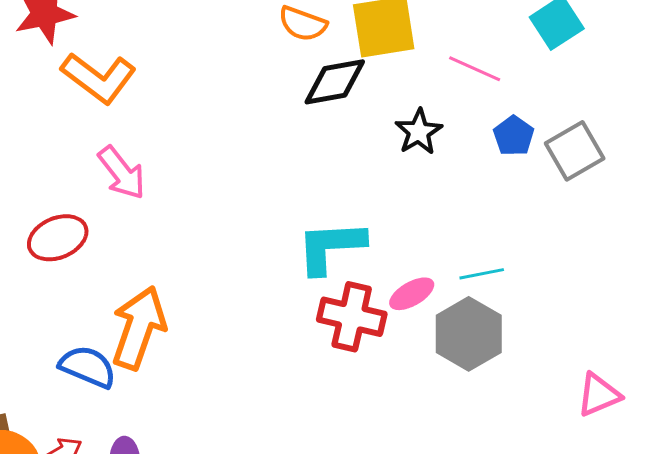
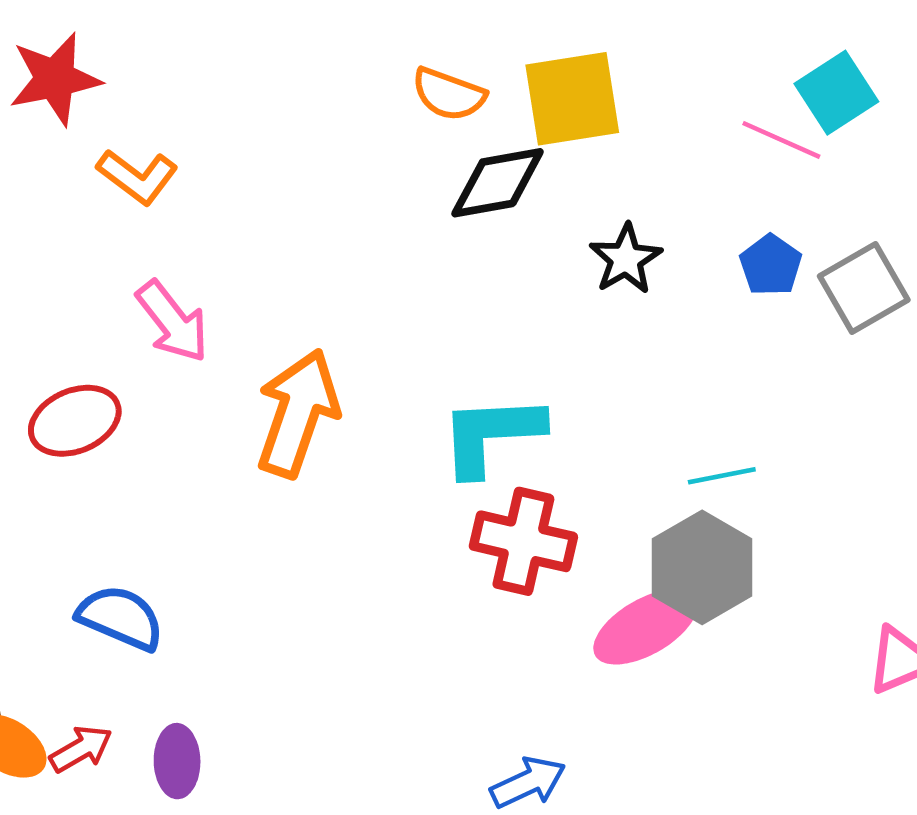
pink line: (475, 69) -> (781, 140), moved
orange L-shape: (99, 78) -> (137, 177), size x0.7
pink ellipse: (412, 294) -> (646, 627), moved, size x1.5
orange arrow: (139, 328) -> (298, 413), moved

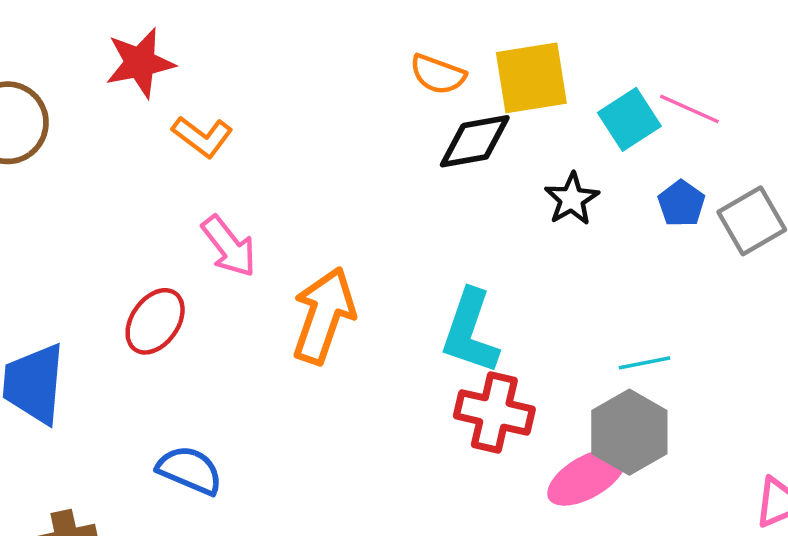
cyan square: (836, 93) -> (629, 119), moved
red ellipse: (75, 421) -> (155, 321), turned -32
cyan L-shape: (491, 435) -> (470, 332), turned -68

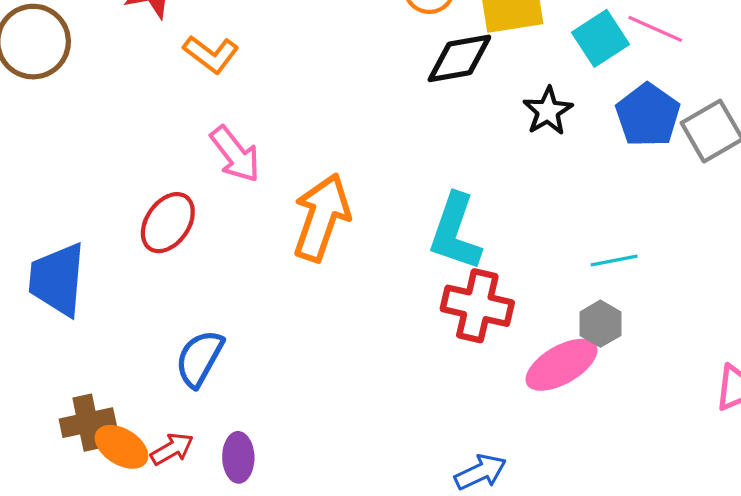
blue pentagon: (681, 204) -> (648, 115), size x1.5
gray hexagon: (629, 432) -> (600, 324), size x0.6
blue semicircle: (190, 470) -> (199, 358), turned -84

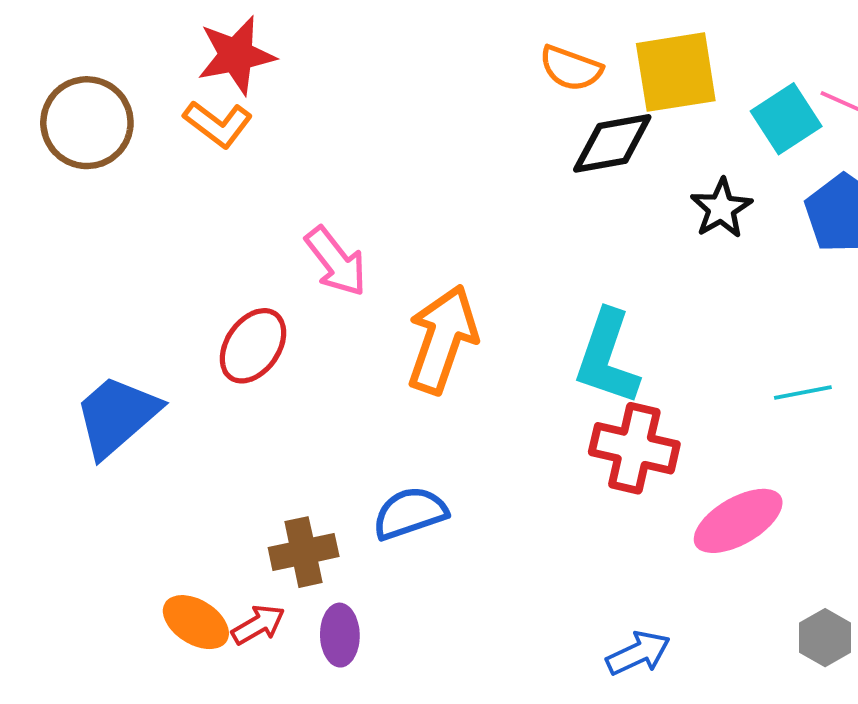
orange L-shape: (211, 54) -> (218, 124), moved
blue trapezoid: (57, 279) -> (117, 416), turned 44
gray hexagon: (600, 324) -> (825, 638), moved
blue semicircle: (199, 358) -> (410, 513), moved, turned 42
brown cross: (88, 423) -> (304, 552), moved

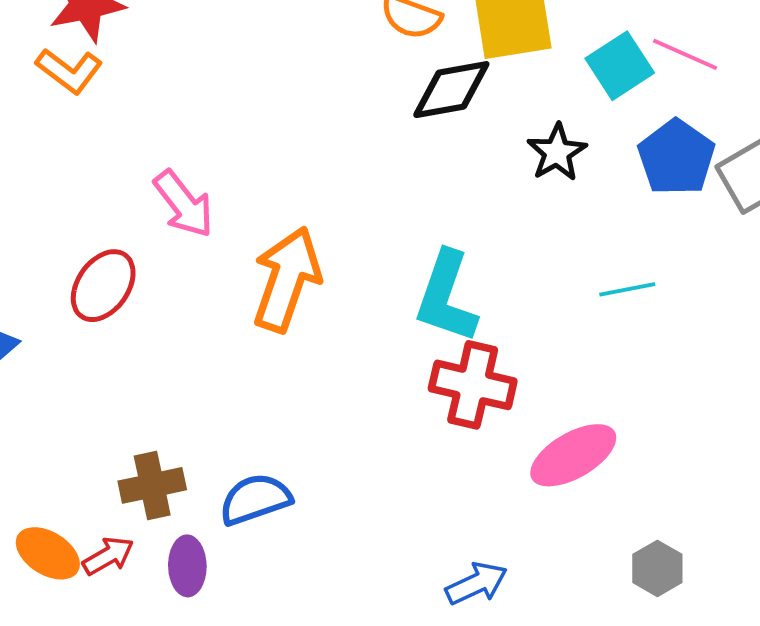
cyan line: (803, 392) -> (627, 289), moved
blue semicircle: (410, 513) -> (255, 499), moved

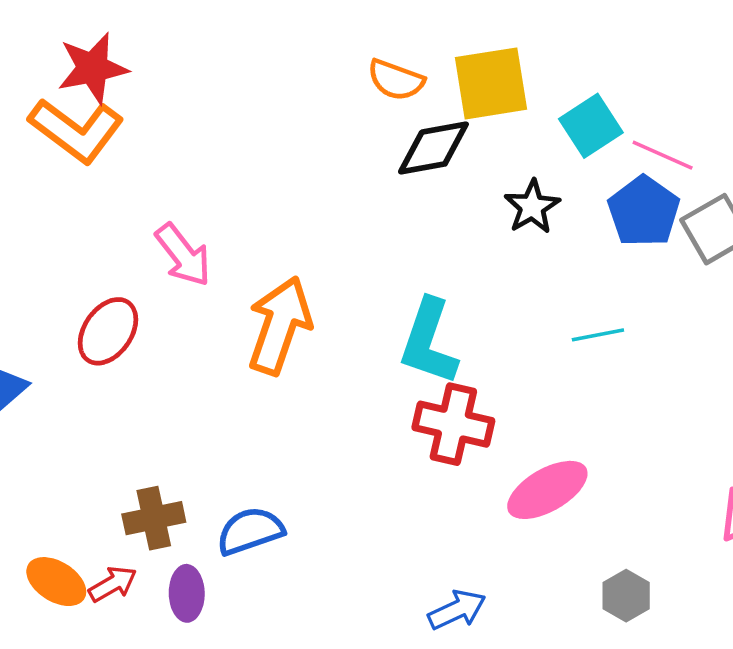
pink line: (685, 54) -> (663, 155), moved
orange L-shape: (69, 71) -> (76, 130), size x1.5

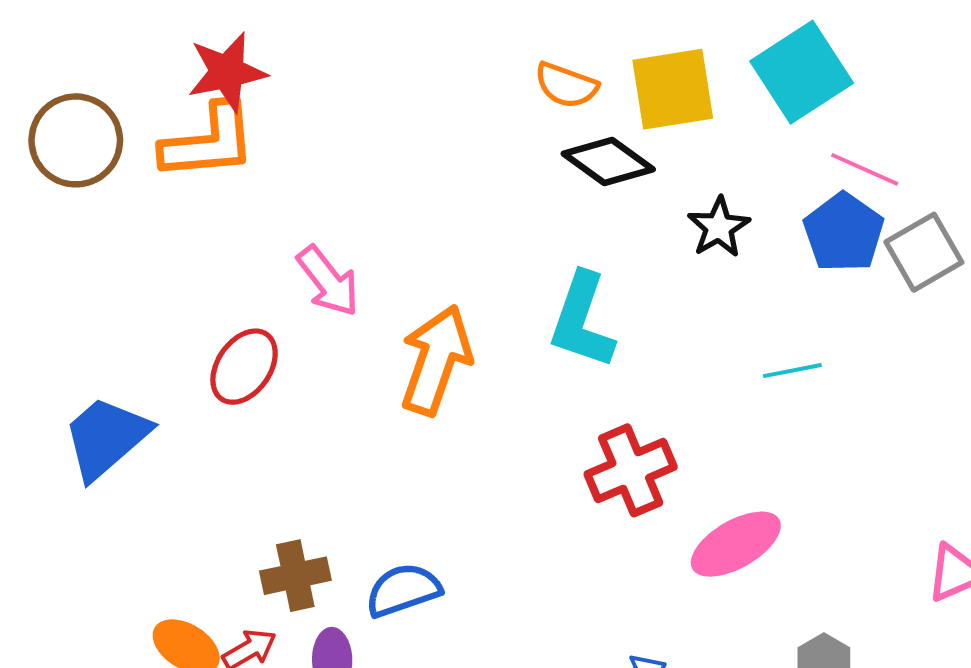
cyan square: (591, 126) -> (802, 72), moved, size x1.4
orange L-shape: (76, 130) -> (209, 142), turned -42
black diamond: (433, 148) -> (608, 161), turned 46
cyan L-shape: (429, 342) -> (582, 321), moved
red cross: (453, 424) -> (631, 470), turned -36

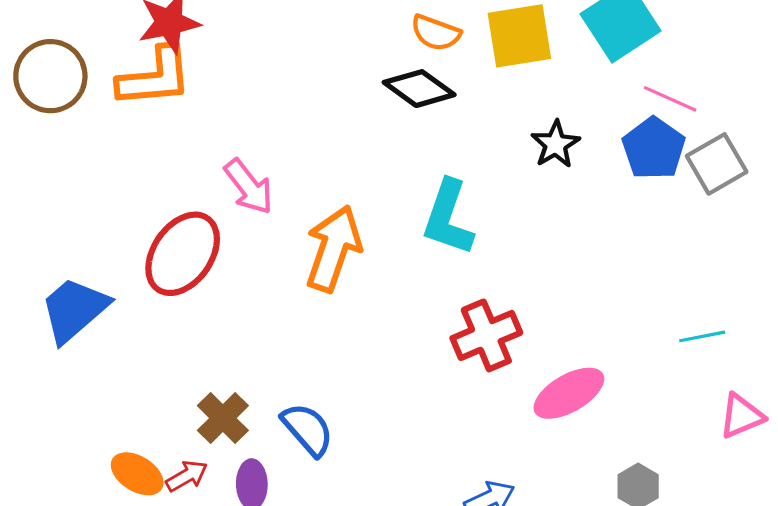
black diamond: (608, 161) -> (419, 89), moved
red ellipse: (244, 367) -> (183, 254), size x1.4
cyan line: (792, 371) -> (702, 336), moved
brown cross: (295, 576) -> (223, 418), turned -33
blue semicircle: (403, 590) -> (308, 429), turned 68

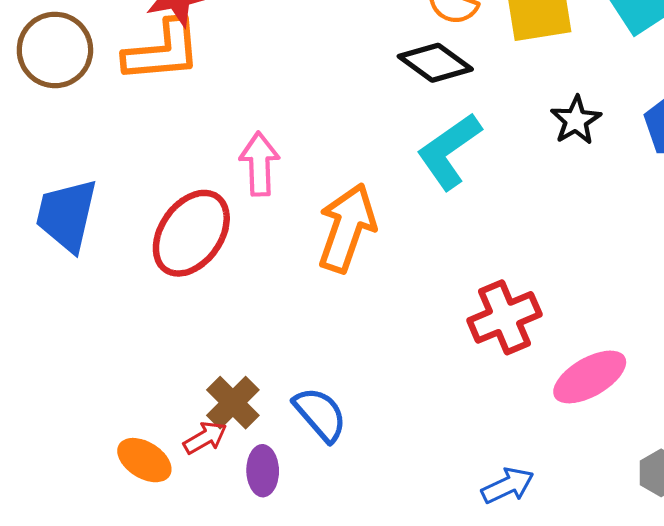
pink arrow: (249, 187) -> (259, 164), turned -144
cyan L-shape: (448, 218) -> (449, 151), moved, turned 36
blue trapezoid: (74, 310) -> (67, 215), moved, turned -36
red arrow: (187, 476) -> (205, 438), moved

